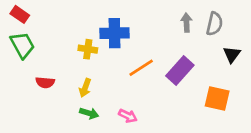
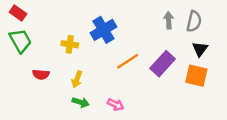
blue cross: (114, 33) -> (104, 30), turned -30
yellow cross: (88, 49) -> (70, 44), moved
black triangle: (232, 54) -> (200, 49), moved
orange square: (217, 99) -> (196, 76), moved

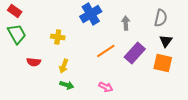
gray arrow: (169, 20) -> (126, 23), moved
blue cross: (104, 30) -> (91, 14), moved
pink arrow: (116, 105) -> (106, 87), moved

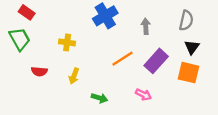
red rectangle: (15, 11) -> (27, 12), moved
green arrow: (67, 85) -> (99, 98), moved
pink arrow: (106, 87) -> (143, 95), moved

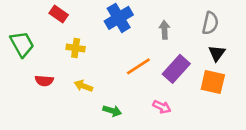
red rectangle: (27, 12) -> (59, 14), moved
yellow arrow: (74, 76) -> (83, 86), turned 91

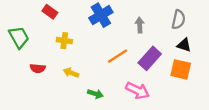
black triangle: (217, 53) -> (184, 45), turned -48
pink arrow: (162, 107) -> (137, 90), size x1.5

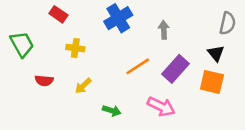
gray semicircle: (178, 20) -> (228, 23), moved
black triangle: (184, 45) -> (216, 53), turned 32
yellow arrow: (71, 73) -> (83, 86), turned -64

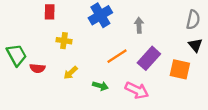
red rectangle: (58, 14) -> (50, 12), turned 56
green trapezoid: (22, 44) -> (16, 55), moved
black triangle: (216, 53) -> (195, 45), moved
green arrow: (112, 111) -> (100, 86), moved

